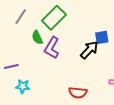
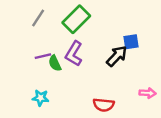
green semicircle: (37, 37) -> (55, 63), moved
purple line: (11, 67) -> (43, 56), moved

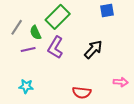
gray line: (38, 18) -> (17, 27), moved
blue square: (131, 42) -> (107, 11), moved
green semicircle: (55, 63) -> (35, 33), moved

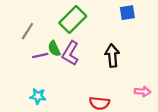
green semicircle: (35, 33) -> (54, 49), moved
black arrow: (93, 49) -> (112, 56), turned -48

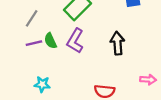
green semicircle: (54, 49) -> (50, 41), moved
purple line: (40, 56) -> (34, 43), moved

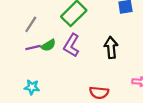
green semicircle: (50, 41) -> (48, 45), turned -96
cyan star: (42, 84) -> (32, 87), moved

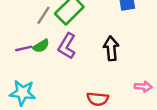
gray line: (31, 24) -> (43, 15), moved
cyan star: (32, 87) -> (23, 93), size x1.5

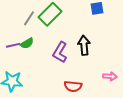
purple L-shape: (67, 46) -> (60, 52), moved

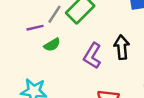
purple line: (13, 45) -> (35, 28), moved

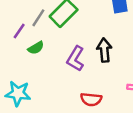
purple line: (35, 28) -> (19, 31), turned -42

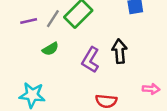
purple line: (19, 31) -> (29, 21), moved, turned 42

